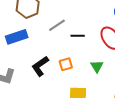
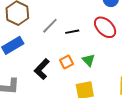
green triangle: (97, 66) -> (88, 60), moved

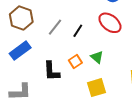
black line: (72, 32) -> (78, 31), turned -40
black L-shape: (42, 69) -> (52, 71), turned -40

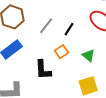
orange square: (75, 61) -> (61, 52), moved

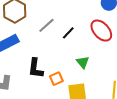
orange square: (61, 52) -> (56, 79), moved

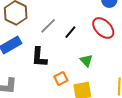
black L-shape: (36, 68) -> (39, 57), moved

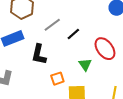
red ellipse: (103, 28) -> (105, 49), moved

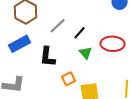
red ellipse: (105, 49) -> (113, 44), turned -45
green triangle: (85, 65) -> (86, 53), moved

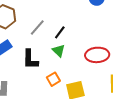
red ellipse: (113, 44) -> (97, 55), moved
green triangle: (86, 53) -> (59, 51), moved

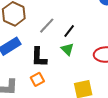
orange square: (53, 79) -> (37, 79), moved

